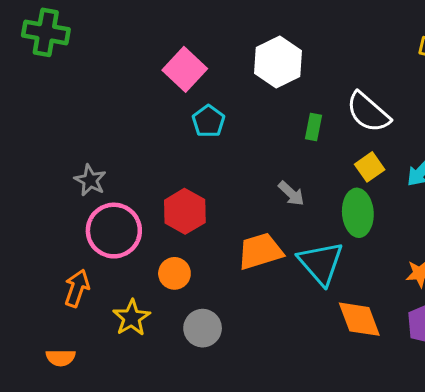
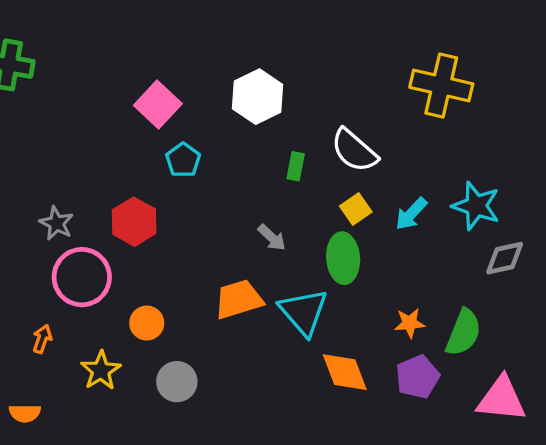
red hexagon: (185, 211) -> (134, 222), moved
orange arrow: (77, 288) -> (42, 339), size x0.7

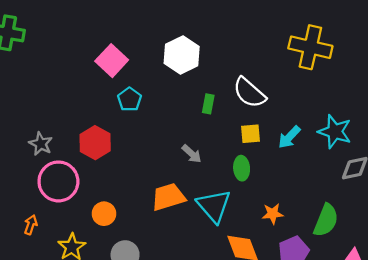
yellow square: (356, 209) -> (250, 134), turned 30
green ellipse: (343, 258) -> (242, 168), size x0.7
orange star: (410, 323) -> (273, 214), moved

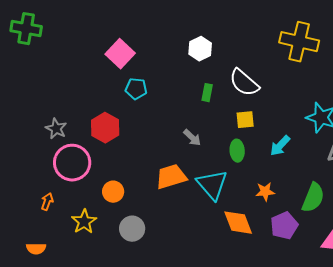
white hexagon: (182, 55) -> (200, 49), moved, size x0.7
cyan pentagon: (129, 99) -> (136, 89), turned -30
cyan arrow: (289, 137) -> (280, 146), moved

